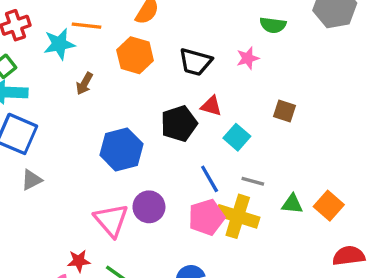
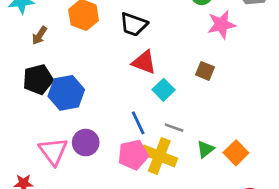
pink star: (248, 58) -> (221, 25), moved, size x1.5
red triangle: (211, 106) -> (144, 62), size x1.4
black pentagon: (179, 124) -> (38, 79), moved
green triangle: (292, 204) -> (206, 149), turned -48

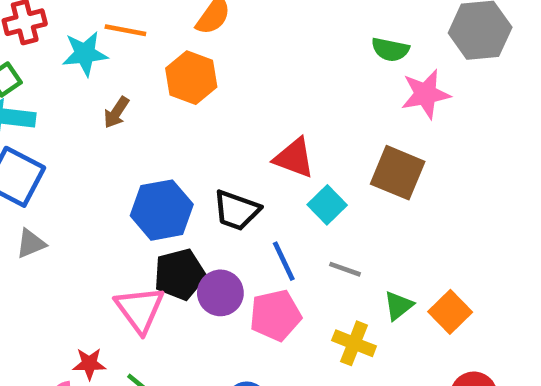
black trapezoid: (134, 24) -> (236, 210), moved
brown square: (205, 71) -> (398, 173), size x1.6
black pentagon: (38, 79) -> (180, 274), moved
purple circle: (86, 143) -> (220, 293), moved
yellow cross: (159, 156) -> (354, 343), moved, size x0.7

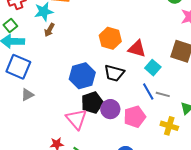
orange hexagon: (191, 78) -> (110, 38), moved
brown arrow: (116, 112) -> (49, 30), moved
blue line: (284, 261) -> (148, 91), moved

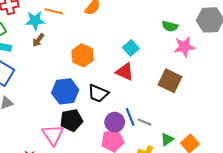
orange hexagon: (110, 38) -> (83, 55), moved
cyan square: (153, 68) -> (131, 48), moved
purple circle: (110, 109) -> (115, 122), moved

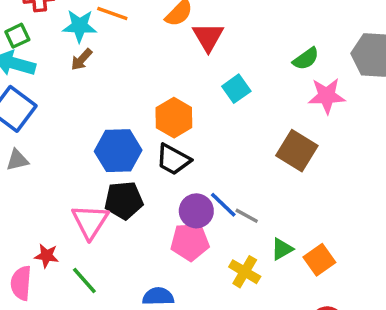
green semicircle: (170, 26) -> (306, 59), turned -56
orange hexagon: (83, 55) -> (174, 118), moved
red triangle: (125, 72) -> (208, 37), moved, turned 30
blue line: (130, 117) -> (223, 205), turned -30

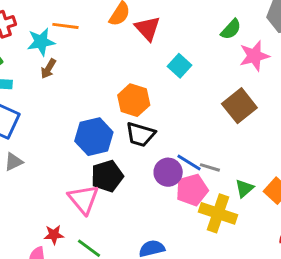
brown square: (297, 151) -> (239, 106), turned 32
pink pentagon: (190, 242) -> (192, 190), moved
yellow cross: (245, 272) -> (218, 213), size x1.4

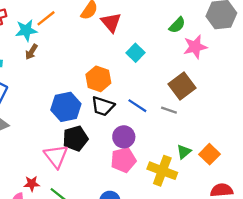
orange line: (65, 26) -> (46, 18), turned -48
blue line: (189, 163) -> (137, 106), moved
gray line: (210, 167) -> (169, 110), moved
pink pentagon: (192, 190) -> (123, 160), moved

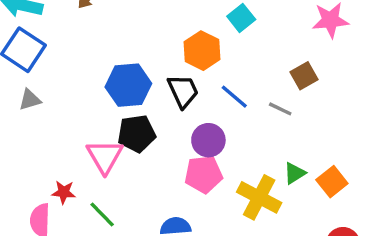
orange hexagon: (98, 79) -> (202, 51), moved
brown square: (182, 86) -> (304, 76), size x0.7
black trapezoid: (103, 106) -> (183, 91), turned -140

